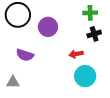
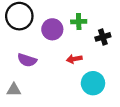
green cross: (90, 13) -> (79, 22), moved
red arrow: (76, 54) -> (74, 59), moved

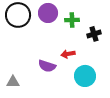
purple circle: (52, 29) -> (48, 13), moved
purple semicircle: (27, 60) -> (47, 66), moved

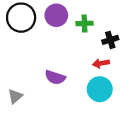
red arrow: (68, 54) -> (101, 63), moved
gray triangle: (13, 82) -> (15, 96), turned -40

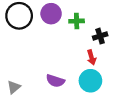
red arrow: (101, 63) -> (92, 57), turned -96
purple semicircle: (55, 77) -> (55, 81), moved

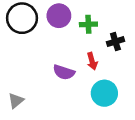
red arrow: (92, 57) -> (92, 61), moved
purple semicircle: (55, 81) -> (64, 72), moved

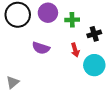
purple semicircle: (64, 72) -> (41, 48), moved
cyan circle: (104, 93) -> (94, 65), moved

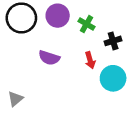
green cross: (72, 20) -> (86, 24), turned 32

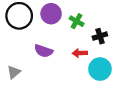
red arrow: (90, 60) -> (80, 53), turned 104
gray triangle: (15, 99) -> (14, 72), moved

